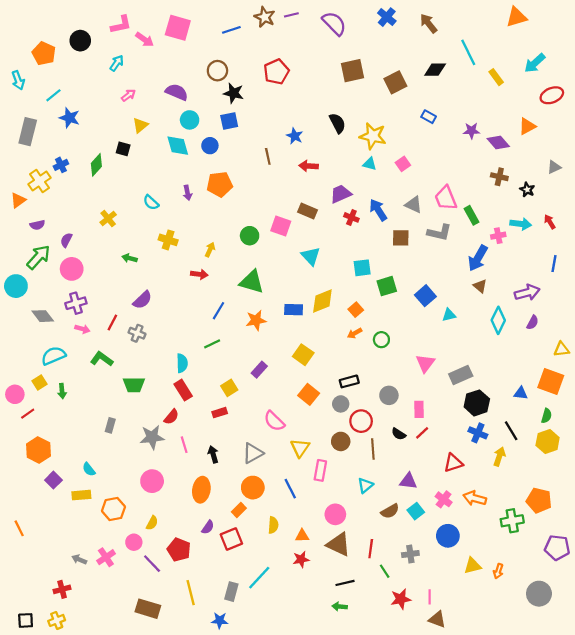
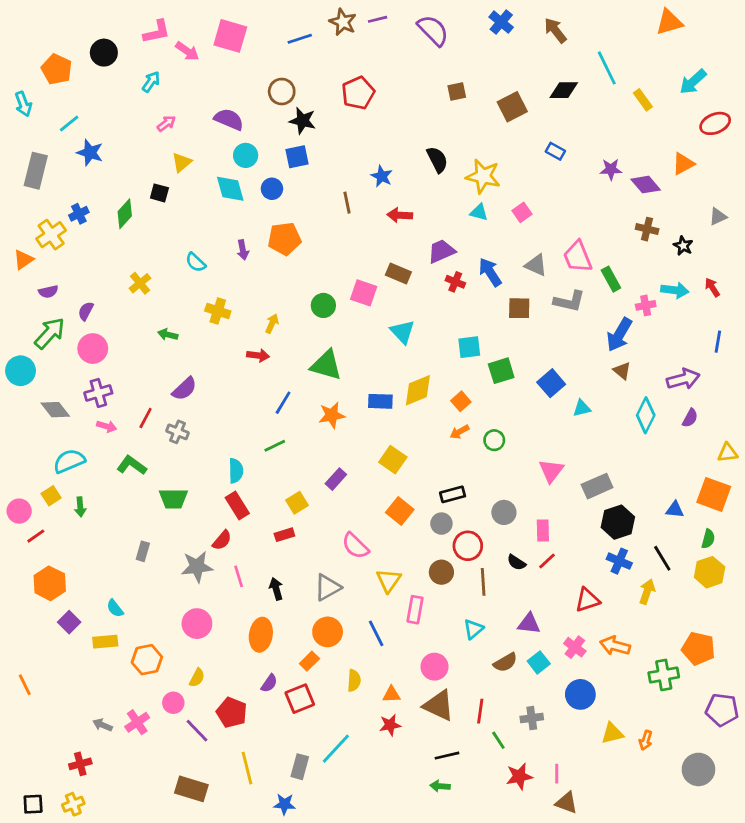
brown square: (352, 71) -> (457, 92), size x0.6

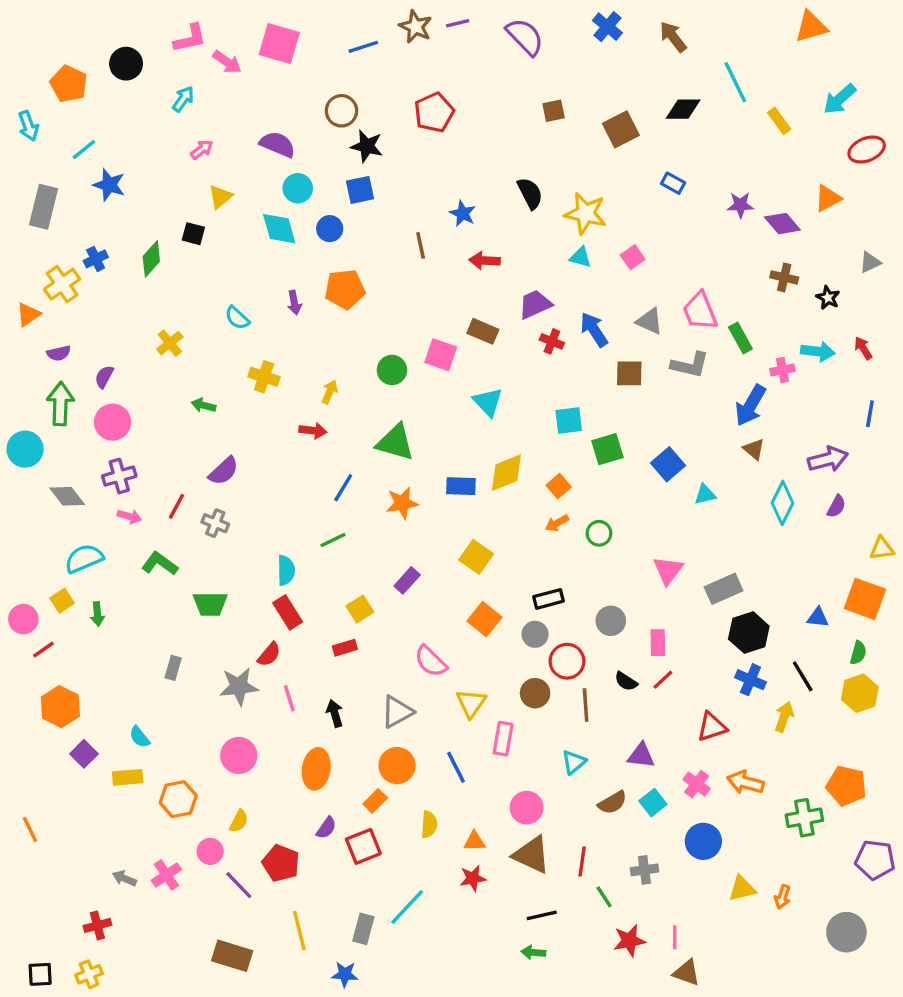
green arrow: (50, 333) -> (60, 404), turned -40

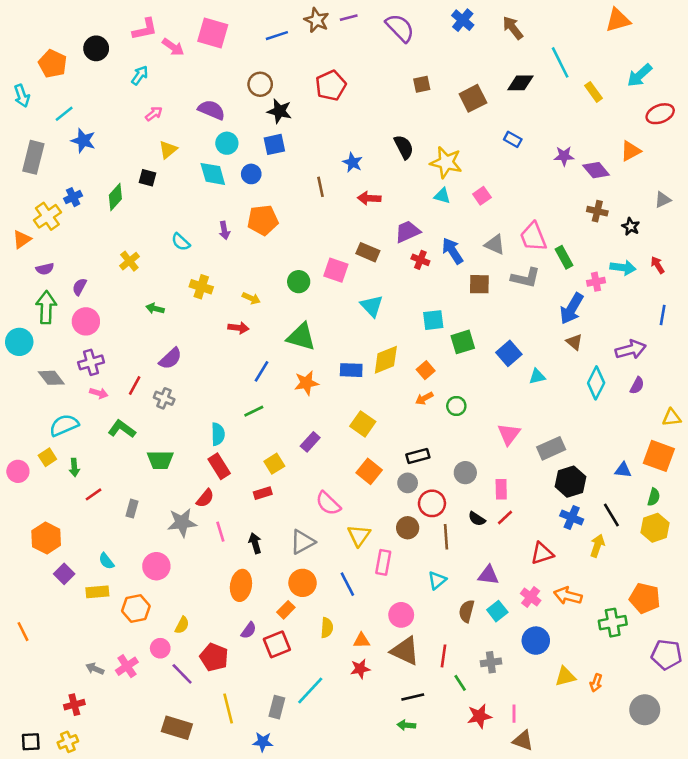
yellow arrow: (330, 392) -> (251, 298), turned 90
red line: (44, 649) -> (94, 494), moved
pink circle: (239, 755) -> (156, 566), moved
brown semicircle: (612, 803) -> (467, 611), turned 135

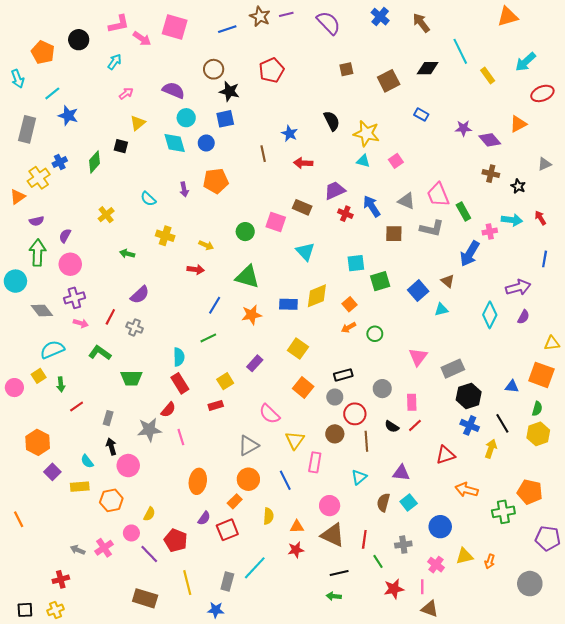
brown triangle: (574, 342) -> (448, 281), moved
black arrow: (255, 543) -> (111, 447), moved
pink cross: (531, 597) -> (436, 565), moved

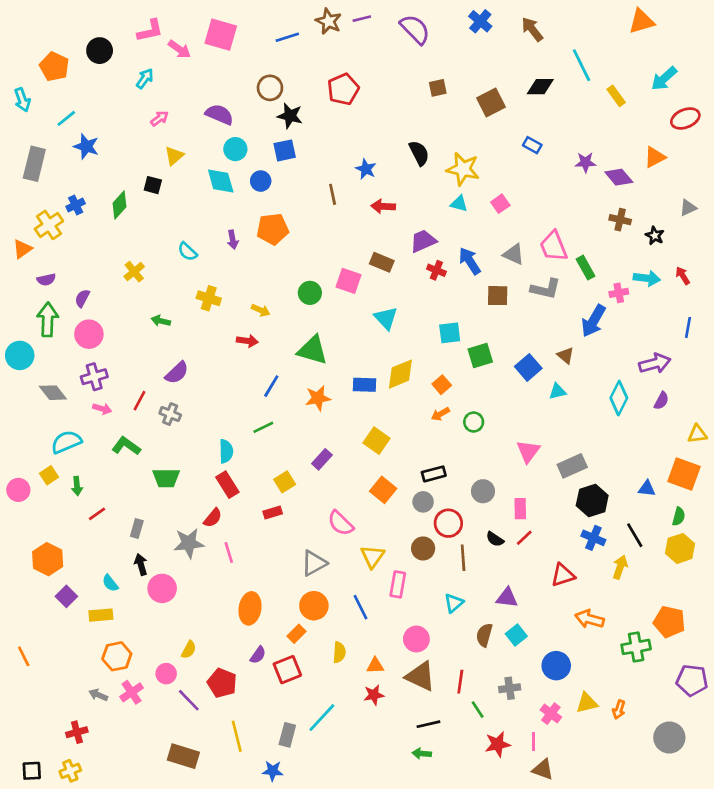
orange hexagon: (111, 500) -> (117, 656), moved

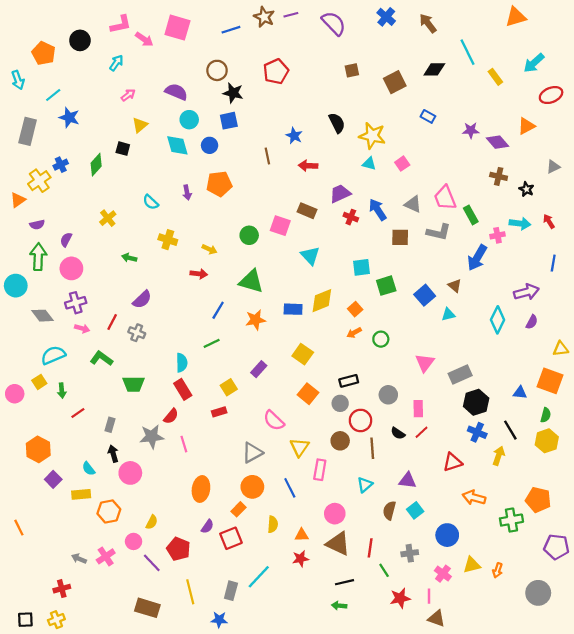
orange hexagon: (117, 656) -> (109, 511), moved

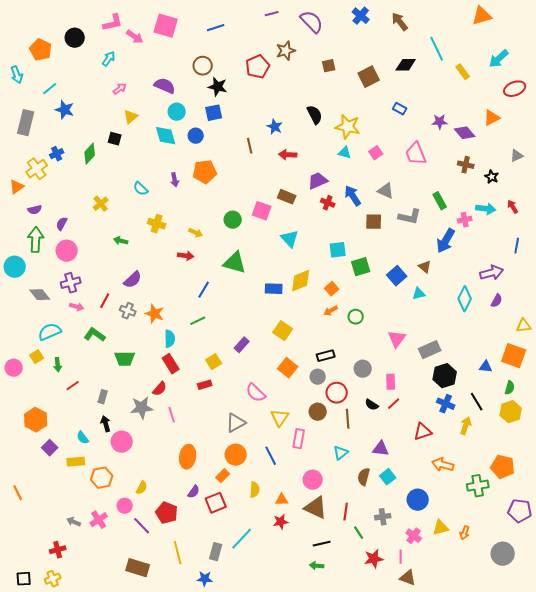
brown star: (264, 17) -> (286, 51), moved, turned 30
pink trapezoid: (445, 198) -> (416, 154), moved
orange star: (256, 320) -> (155, 314), moved, turned 30

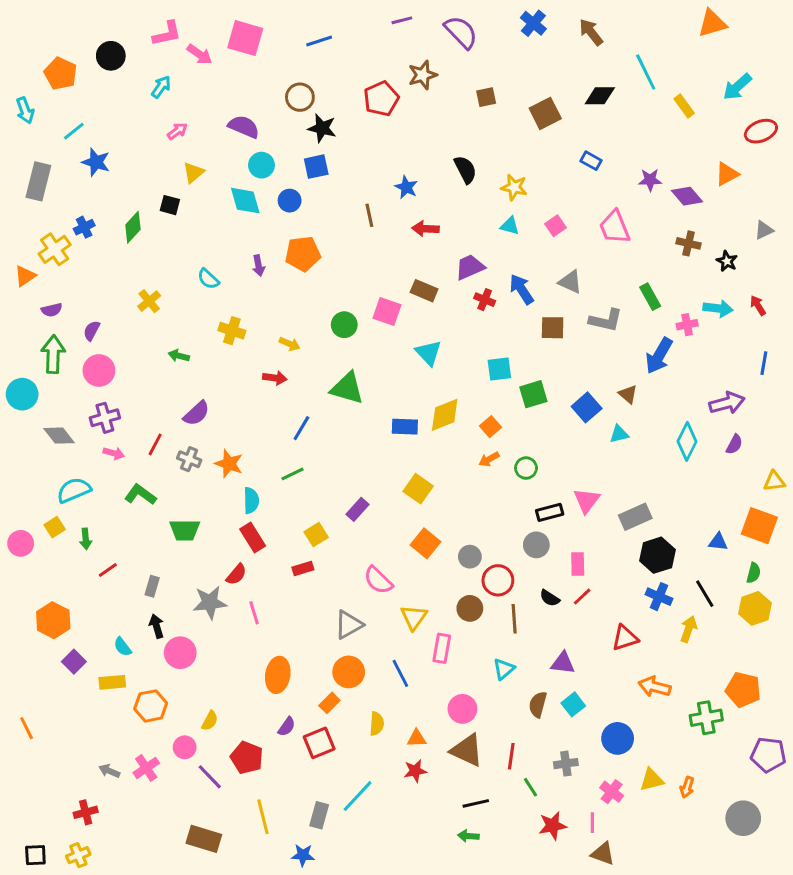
yellow star: (348, 127) -> (514, 187), size x0.7
black rectangle: (326, 356) -> (550, 512), moved

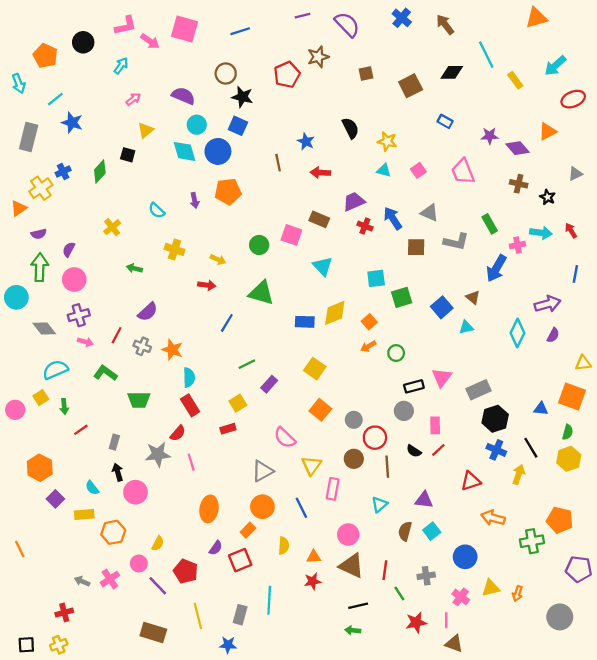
blue square: (316, 167) -> (238, 126), turned 36
blue circle: (290, 201) -> (218, 151), size x1.5
green line: (293, 474) -> (247, 364), moved
cyan line: (358, 796) -> (269, 600), turned -40

